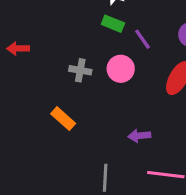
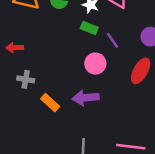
gray cross: (80, 70) -> (26, 79), moved
purple arrow: (139, 136) -> (86, 98), moved, size x1.5

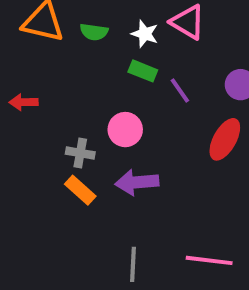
pink circle: (95, 64) -> (125, 130), moved
gray cross: (26, 79) -> (80, 153), moved

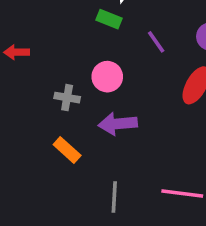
green rectangle: (143, 71) -> (109, 19), moved
orange rectangle: (80, 190) -> (67, 150), moved

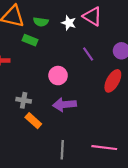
green rectangle: (109, 19) -> (30, 40), moved
gray cross: (67, 98) -> (24, 100), moved

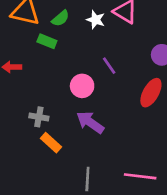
green semicircle: (41, 22) -> (60, 18), turned -48
purple line: (88, 54) -> (109, 66), moved
purple arrow: (64, 105) -> (90, 122), turned 40

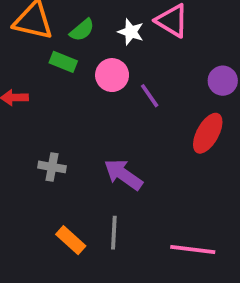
pink circle: (82, 86) -> (112, 75), moved
orange rectangle: (51, 143) -> (71, 240), moved
gray line: (87, 179) -> (114, 233), moved

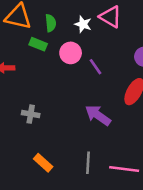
green semicircle: (82, 30) -> (51, 23), turned -56
purple arrow: (123, 174) -> (98, 115), moved
gray line: (114, 233) -> (88, 163), moved

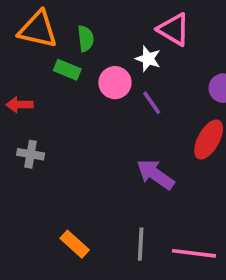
white star: (83, 24) -> (148, 59), moved
gray cross: (31, 114) -> (31, 154), moved

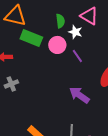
green semicircle: (86, 39) -> (60, 21), moved
green rectangle: (67, 70) -> (31, 38), size x1.5
gray cross: (31, 154) -> (11, 84), turned -32

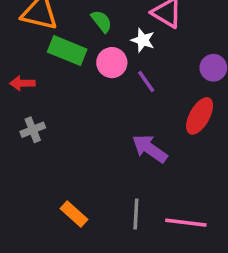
green semicircle: (60, 21) -> (102, 21), moved, turned -32

